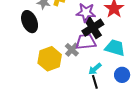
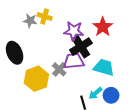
black ellipse: (30, 22) -> (15, 53), moved
cyan arrow: (95, 69) -> (95, 93), moved

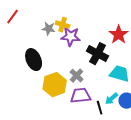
purple star: (74, 31) -> (71, 37), moved
black cross: (81, 47) -> (98, 54), turned -30
purple trapezoid: (74, 61) -> (81, 96), moved

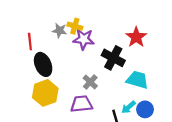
red line: (13, 17) -> (30, 41), moved, turned -42
yellow hexagon: (55, 85) -> (45, 93), moved
purple trapezoid: (81, 96) -> (81, 104), moved

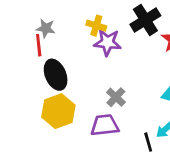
gray star: (60, 31) -> (46, 28), moved
black cross: (113, 58) -> (145, 20), moved, turned 30

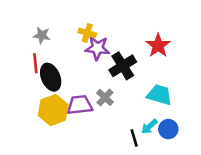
black cross: (145, 20) -> (123, 66), moved
red line: (39, 45) -> (35, 63), moved
purple trapezoid: (105, 125) -> (80, 105), moved

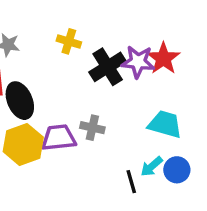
purple star: (97, 48) -> (138, 62), moved
black cross: (123, 66) -> (108, 67), moved
gray cross: (105, 97) -> (92, 128), turned -30

